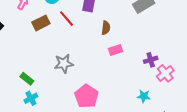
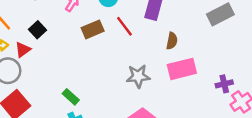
pink rectangle: (115, 50) -> (182, 69), size x1.6
gray star: (64, 64) -> (138, 76), moved

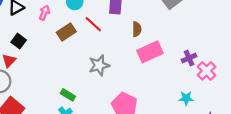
gray star: (138, 76) -> (99, 65), moved
green rectangle: (71, 97) -> (68, 95), moved

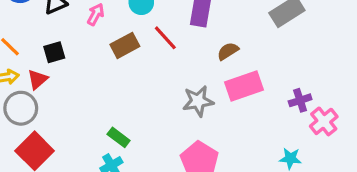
brown semicircle: (137, 29) -> (228, 51), turned -128
black square: (19, 41) -> (54, 52), turned 32
gray star: (99, 65) -> (198, 101), moved

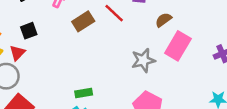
pink rectangle: (244, 86) -> (178, 46), turned -36
green rectangle: (119, 137) -> (84, 93), turned -42

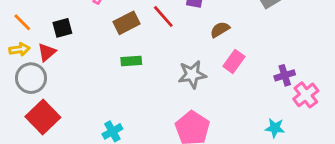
pink rectangle: (178, 46) -> (234, 61), size x0.7
green rectangle: (84, 93) -> (131, 61), moved

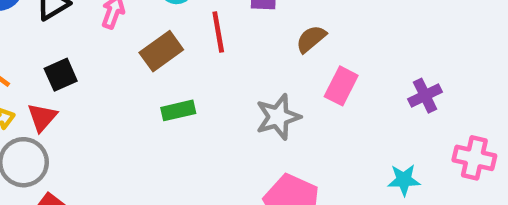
red line: (163, 16) -> (218, 32), turned 40
pink cross: (306, 95) -> (474, 158), moved, turned -30
cyan star: (275, 128) -> (404, 180), moved

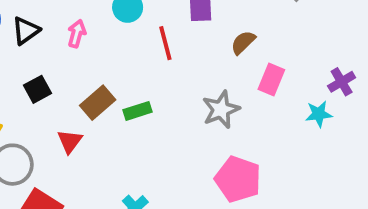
brown rectangle: (161, 51) -> (98, 103), moved
red triangle: (42, 117) -> (70, 141), moved
cyan star: (404, 180) -> (319, 114), moved

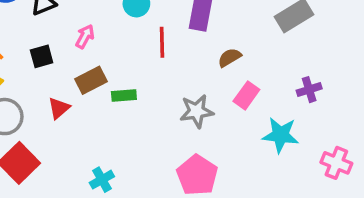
pink arrow: (77, 34) -> (85, 36), moved
purple cross: (342, 82) -> (309, 90), moved
cyan star: (319, 114) -> (280, 135), size x1.5

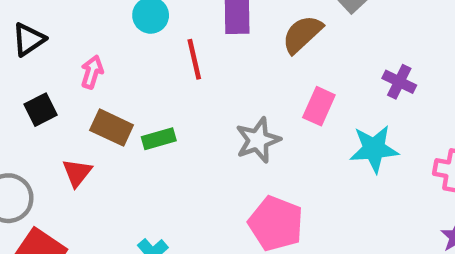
brown semicircle: (229, 58) -> (302, 34), moved, size x1.4
brown rectangle: (91, 80) -> (112, 128), turned 64
purple cross: (309, 90) -> (399, 82), turned -35

